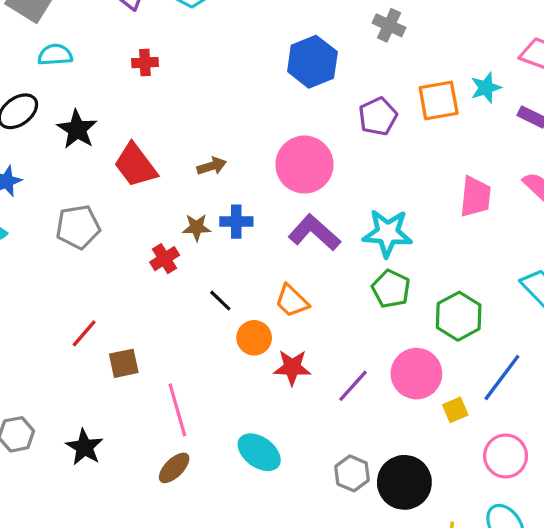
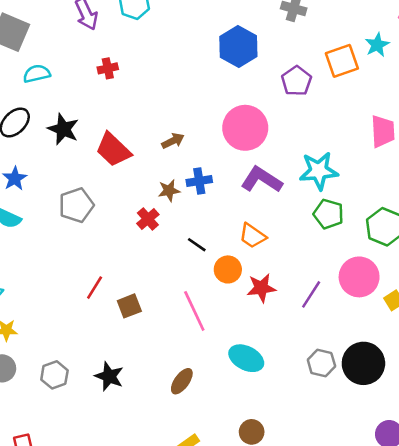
pink line: (177, 410) -> (194, 311), moved

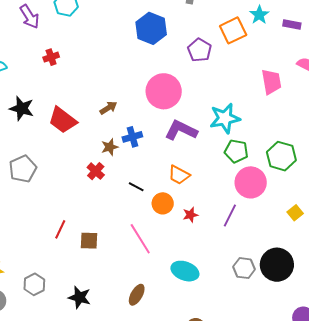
gray pentagon: (76, 205) -> (23, 169), moved
pink circle: (359, 277) -> (251, 182), moved
red star: (261, 288) -> (190, 215), size x0.7
brown square: (129, 306) -> (89, 241), turned 30
gray hexagon: (54, 375) -> (34, 284), moved

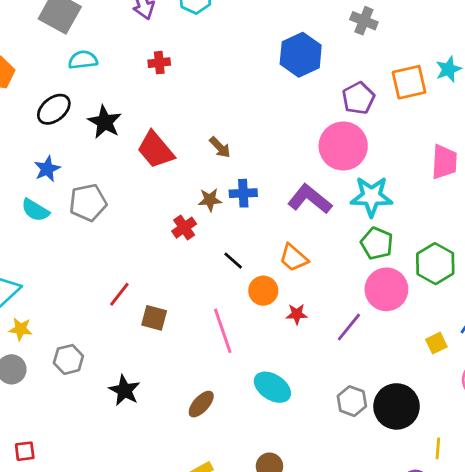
pink circle: (164, 91) -> (343, 146), moved
brown arrow: (108, 108) -> (220, 147), turned 66

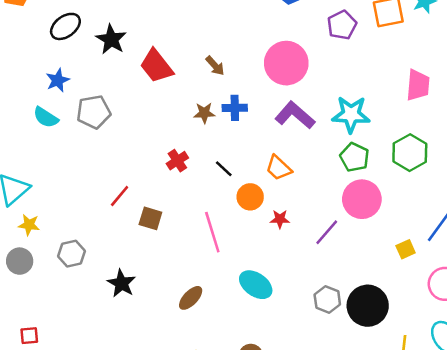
pink circle: (343, 146) -> (286, 63), moved
red cross: (184, 228) -> (177, 161), moved
green hexagon: (435, 264) -> (410, 153), moved

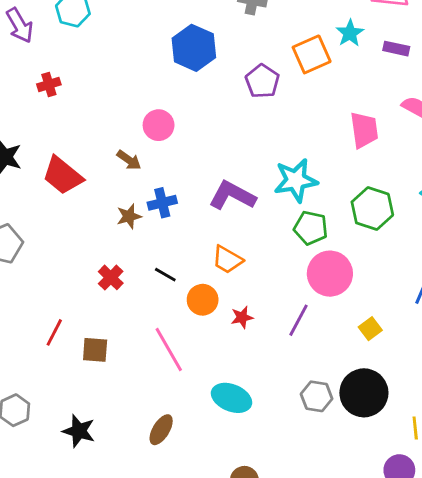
pink circle: (286, 63) -> (159, 125), moved, size x0.6
yellow square: (406, 249) -> (370, 329), moved

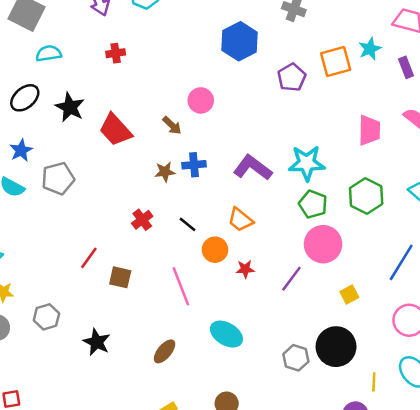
purple rectangle: (396, 49) -> (406, 67), turned 48
gray hexagon: (317, 396) -> (296, 358), moved

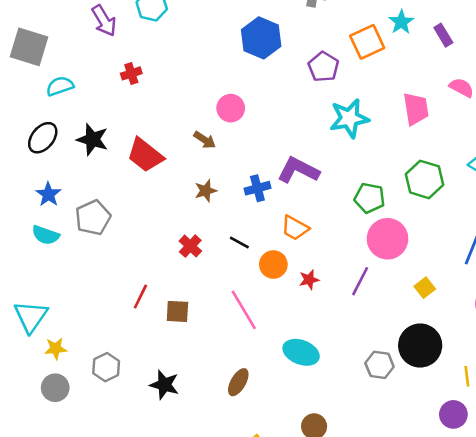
cyan star: (307, 163) -> (349, 118), moved
blue cross: (194, 165) -> (257, 188), moved

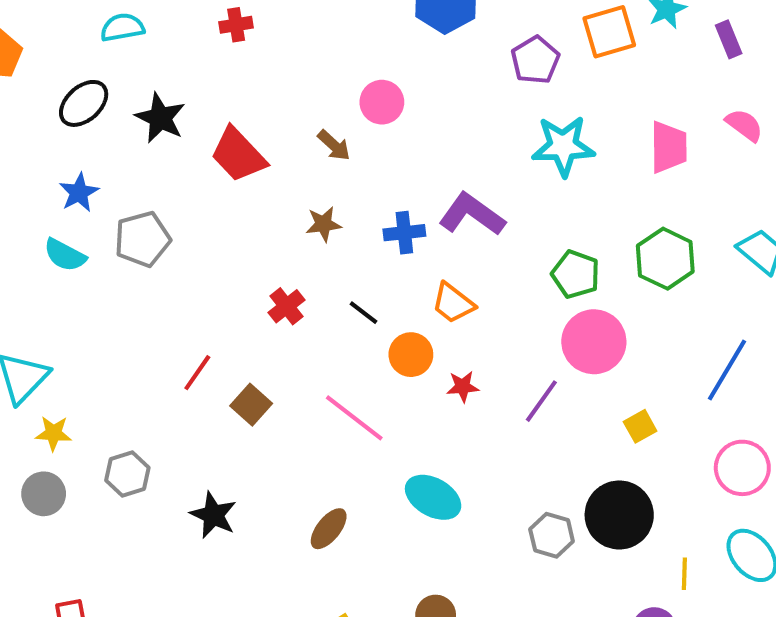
pink line: (244, 310) -> (354, 418), turned -30
brown square: (177, 311) -> (251, 405), turned 30

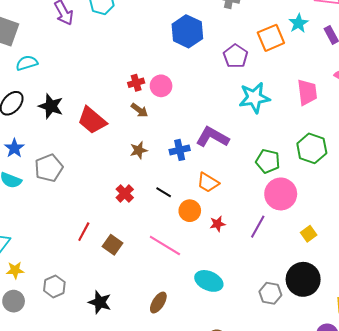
red cross: (236, 25) -> (136, 83), moved

